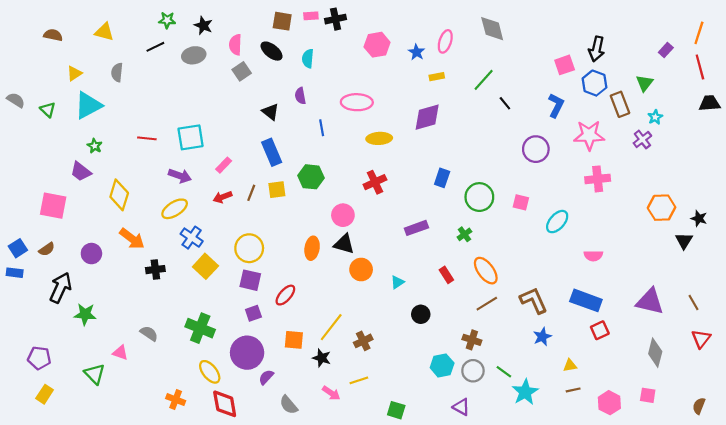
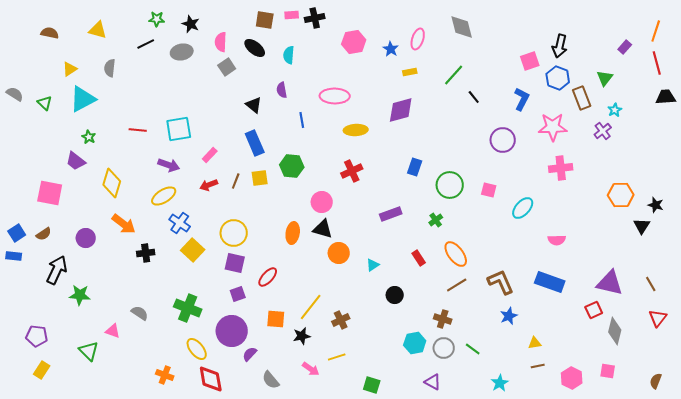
red square: (600, 330) -> (594, 310), moved
black star: (322, 358) -> (302, 336), turned -30
cyan star: (525, 392) -> (500, 383), moved, size x0.7

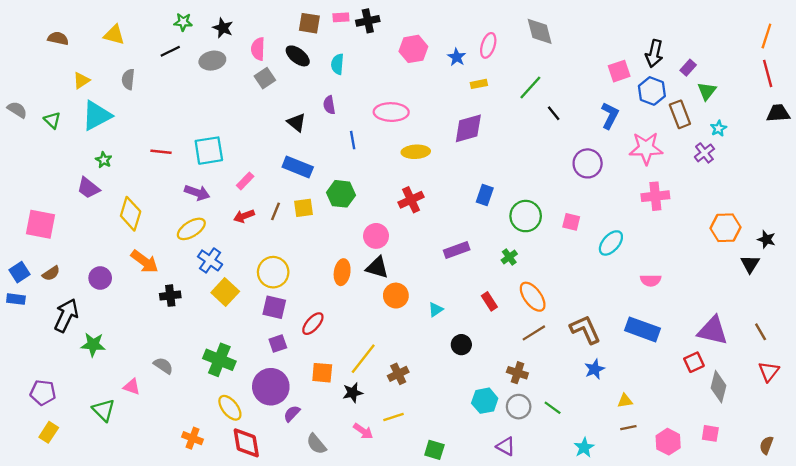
purple rectangle: (625, 47) -> (688, 68), moved
blue rectangle: (255, 143) -> (298, 167), turned -45
pink square: (50, 193) -> (41, 224), moved

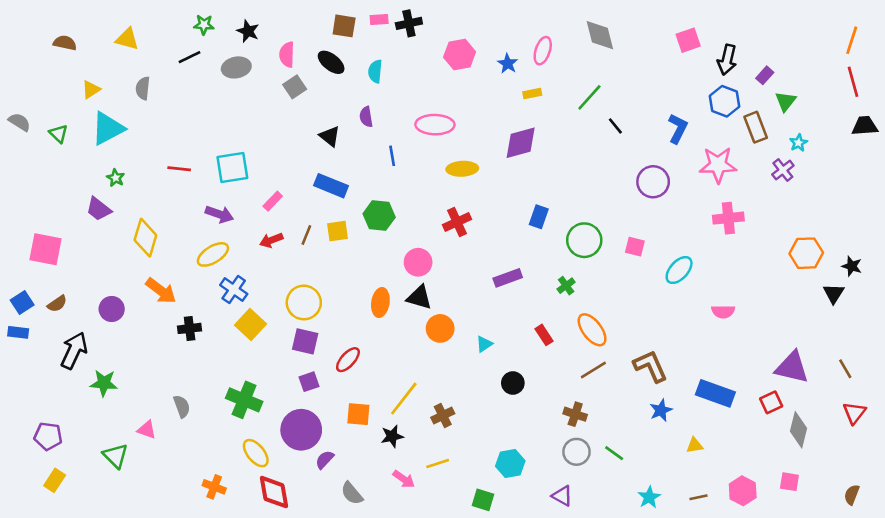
pink square: (619, 71) -> (688, 40), moved
blue rectangle: (643, 329) -> (715, 393), moved
gray semicircle: (163, 366) -> (182, 406), turned 36
cyan hexagon: (485, 401) -> (510, 463), moved
brown line: (628, 428) -> (699, 497), moved

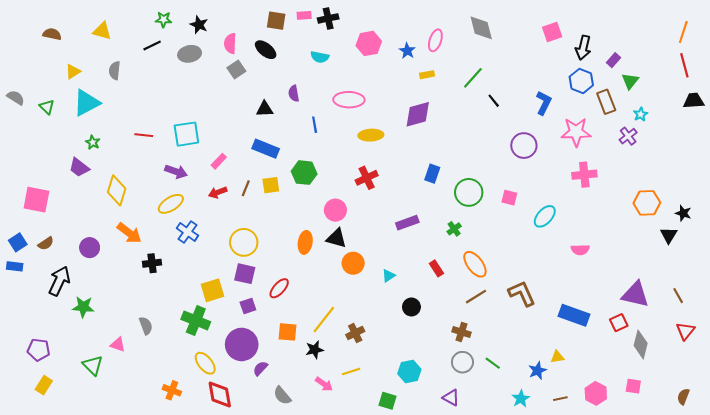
cyan semicircle: (375, 71) -> (320, 57), moved, turned -84
black triangle: (330, 136) -> (265, 109), turned -42
yellow square: (251, 325) -> (212, 290), moved, turned 30
blue star: (661, 410) -> (537, 371), moved

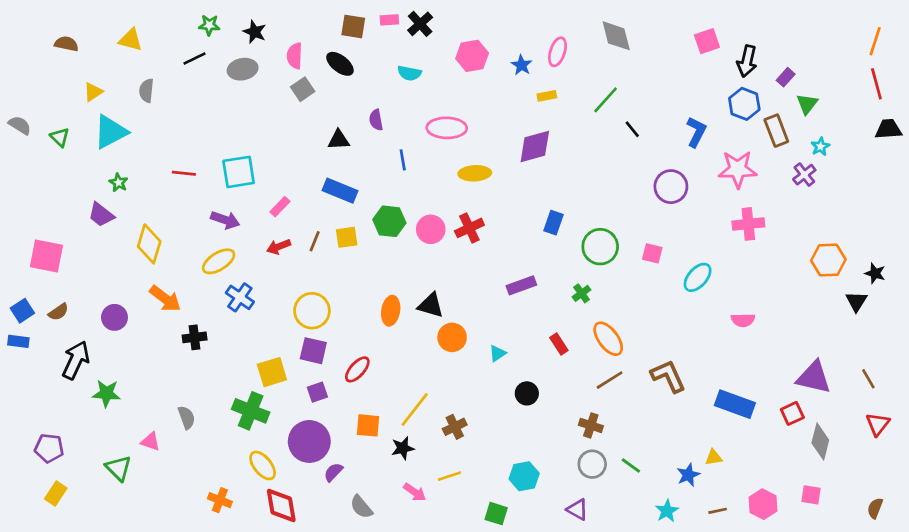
black cross: (328, 18) -> (420, 24), turned -30
pink circle: (335, 210) -> (431, 229), moved

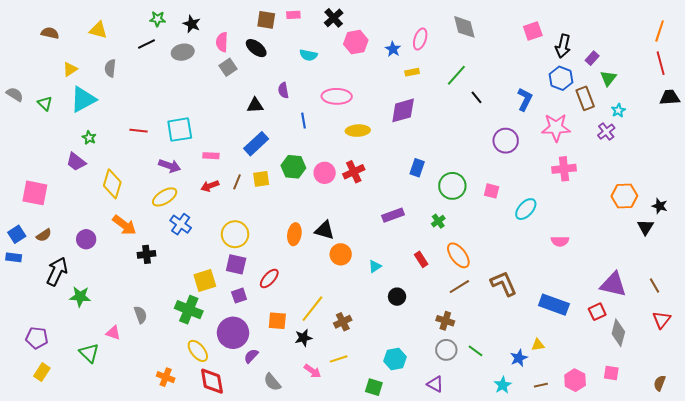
black cross: (420, 24) -> (334, 18), moved
blue rectangle: (340, 191) -> (256, 144), turned -65
pink rectangle: (280, 207) -> (211, 156), turned 49

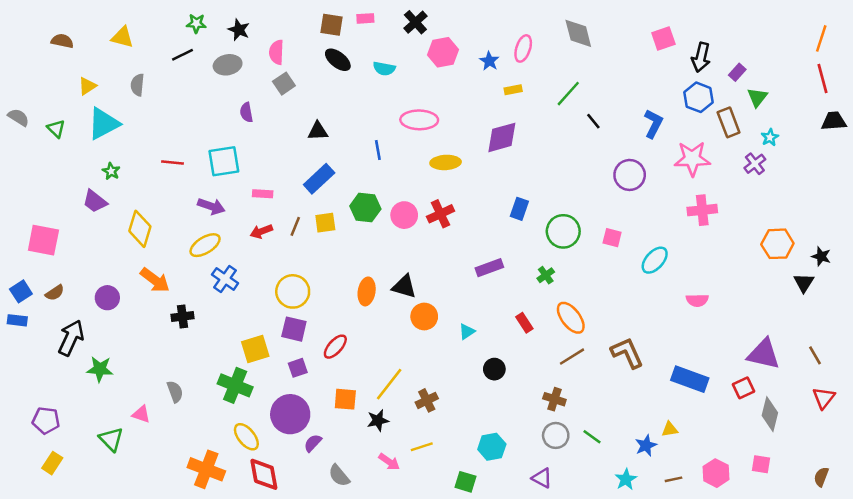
black ellipse: (256, 48) -> (338, 60), moved
purple semicircle: (283, 90) -> (246, 112), moved
orange cross: (166, 377) -> (206, 469), size x1.6

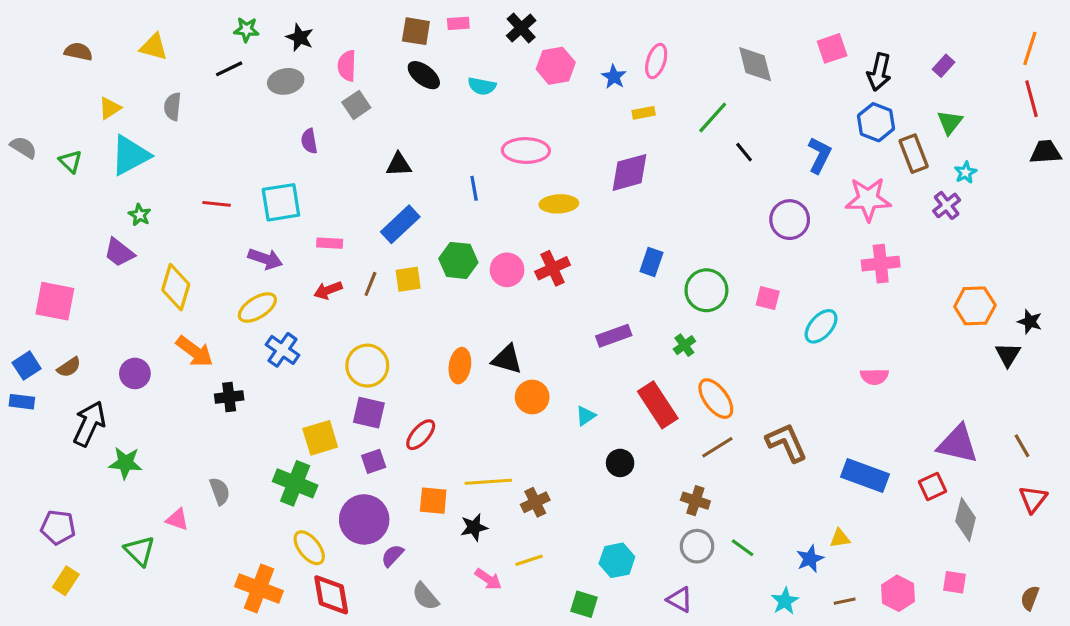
gray diamond: (578, 33) -> (755, 64), moved
purple rectangle: (737, 72) -> (944, 66), moved
red rectangle: (524, 323) -> (658, 405), size x1.8
yellow line: (389, 384) -> (488, 482), turned 48

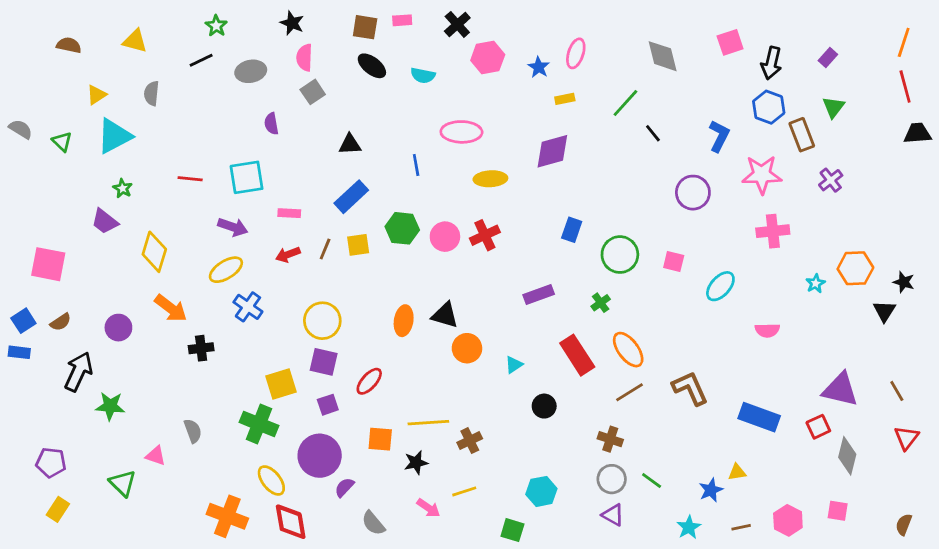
green star: (246, 30) -> (216, 26), turned 30
black star: (300, 37) -> (292, 23), moved
cyan star: (965, 172) -> (816, 283), moved
purple triangle: (680, 600) -> (613, 515), moved

